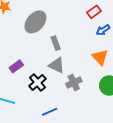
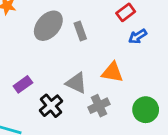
gray rectangle: (56, 43) -> (80, 31), moved
orange triangle: (100, 57) -> (112, 72), moved, turned -36

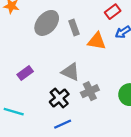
orange triangle: (112, 72) -> (97, 41), moved
black cross: (51, 106) -> (59, 98), moved

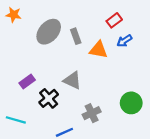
gray cross: (90, 91) -> (92, 113), moved
black cross: (59, 98) -> (49, 98), moved

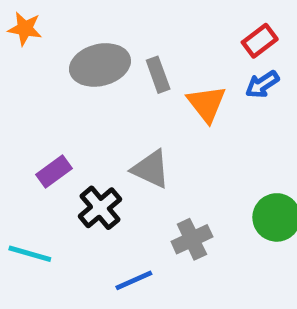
red rectangle: (114, 20) -> (260, 41), moved
gray ellipse: (49, 32) -> (100, 65), turned 35
orange triangle: (98, 50) -> (206, 104), turned 42

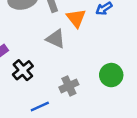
gray triangle: (151, 169) -> (56, 39), moved

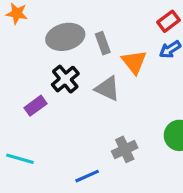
black cross: (23, 70) -> (65, 79), moved

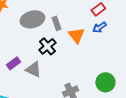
black cross: (65, 79) -> (47, 46), moved
gray triangle: (107, 88) -> (33, 69), moved

